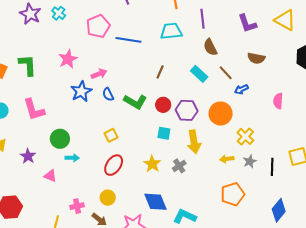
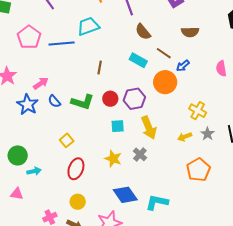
cyan trapezoid: (171, 31) -> (88, 26), moved
orange circle: (221, 113) -> (165, 82), moved

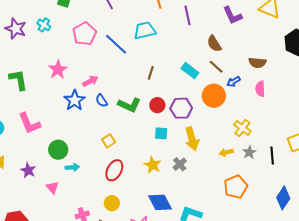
brown semicircle: (143, 32) -> (214, 44), moved
brown semicircle: (190, 32) -> (257, 63), moved
blue line: (62, 44) -> (116, 44), turned 40
pink semicircle: (221, 69) -> (260, 89), moved
pink triangle: (17, 194) -> (52, 187), turned 32

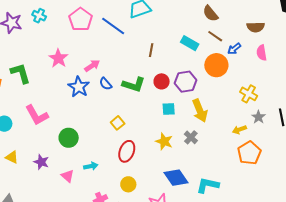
yellow arrow: (226, 152) -> (239, 130), moved
cyan arrow: (72, 167) -> (91, 166), moved

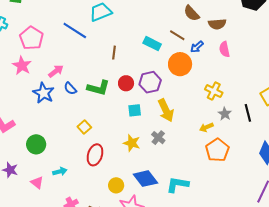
brown semicircle: (210, 13) -> (192, 13), moved
pink pentagon: (81, 19) -> (31, 38), moved
yellow circle: (128, 184) -> (116, 185), moved

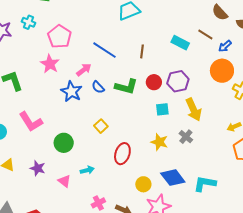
blue line: (75, 30) -> (105, 50), moved
orange circle: (180, 64) -> (222, 71), moved
yellow square: (84, 127) -> (101, 126), moved

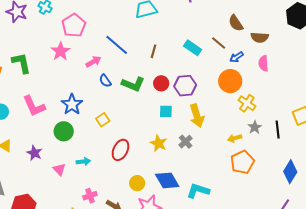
blue star: (71, 91) -> (72, 104), moved

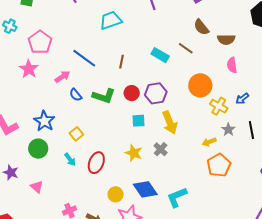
blue arrow: (236, 57) -> (242, 99), moved
cyan arrow: (83, 162) -> (70, 159), moved, turned 64
cyan L-shape: (198, 191) -> (177, 197), turned -35

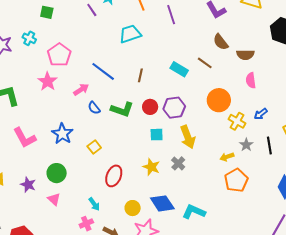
green circle: (38, 149) -> (57, 173), moved
cyan arrow: (70, 159) -> (94, 204), moved
cyan L-shape: (177, 197) -> (194, 212), turned 45

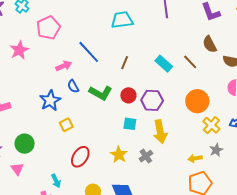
pink star: (48, 81) -> (19, 50), moved
blue star: (62, 134) -> (50, 100), moved

